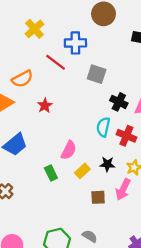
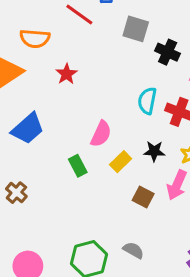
orange semicircle: (22, 79) -> (35, 39), turned 35
black cross: (119, 102) -> (168, 52), moved
brown square: (98, 197) -> (143, 197), turned 32

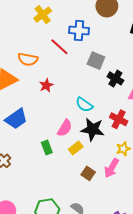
cyan semicircle: (147, 101) -> (84, 105), moved, turned -72
black star: (154, 151) -> (93, 129), moved, size x1.6

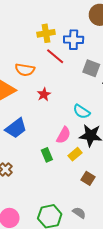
yellow cross: (43, 15) -> (46, 33), moved, turned 30

